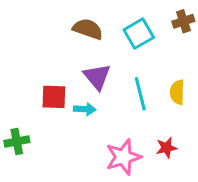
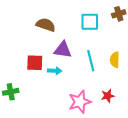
brown semicircle: (88, 29) -> (46, 25), moved
cyan square: (139, 34) -> (90, 22), turned 30
purple triangle: (97, 77) -> (63, 50), turned -42

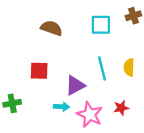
purple triangle: (63, 50) -> (75, 85), moved, turned -36
cyan arrow: (55, 71) -> (62, 107), moved
pink star: (80, 102) -> (90, 115), turned -30

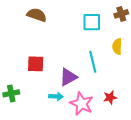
brown semicircle: (51, 28) -> (37, 15), moved
yellow semicircle: (129, 67) -> (117, 47), moved

